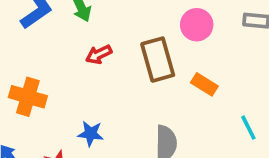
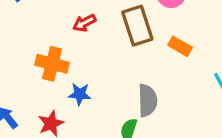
orange cross: (28, 97) -> (52, 64), moved

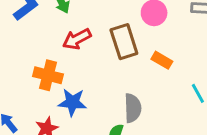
red arrow: (84, 23) -> (77, 39), size x1.4
blue star: (80, 94) -> (72, 102), size x1.4

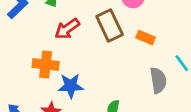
gray semicircle: (133, 108) -> (158, 80), moved

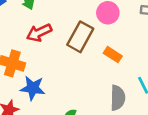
brown rectangle: (110, 25) -> (80, 37), turned 44

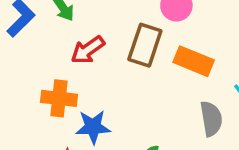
orange rectangle: (113, 55) -> (194, 61), size x1.5

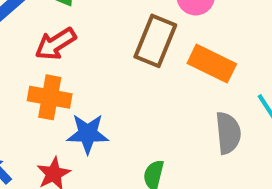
red arrow: (88, 50) -> (55, 44), moved

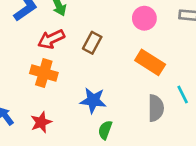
brown rectangle: (155, 41) -> (92, 43), moved, size x0.7
blue star: (88, 134) -> (93, 100), moved

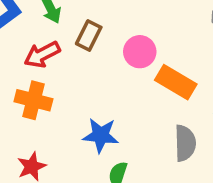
pink circle: (144, 18) -> (140, 52), moved
brown rectangle: (92, 43) -> (89, 36), moved

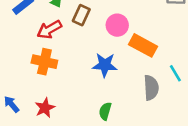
blue star: (101, 135) -> (105, 65), moved

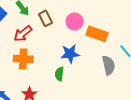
brown rectangle: (81, 15) -> (46, 18), turned -42
green semicircle: (105, 111) -> (59, 74), moved

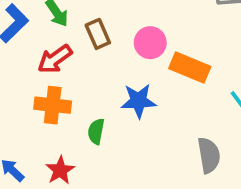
gray semicircle: (109, 65) -> (209, 155), moved
green semicircle: (59, 74) -> (96, 131), moved

